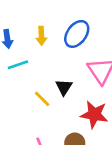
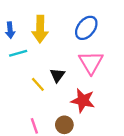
blue ellipse: (77, 34) -> (86, 28), moved
yellow arrow: (41, 36) -> (40, 29), size x1.6

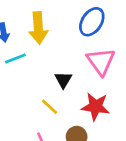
yellow line: (38, 84) -> (50, 107), moved

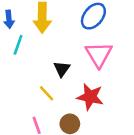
cyan line: (15, 58) -> (18, 45), turned -54

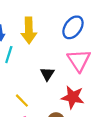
yellow line: (47, 93) -> (22, 101), moved

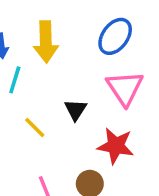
yellow line: (22, 101) -> (35, 128), moved

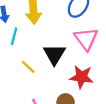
black triangle: (75, 110) -> (54, 54), size x1.5

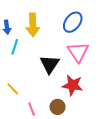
yellow line: (28, 67) -> (13, 89), moved

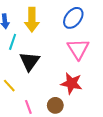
black triangle: (50, 64) -> (30, 61), moved

